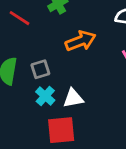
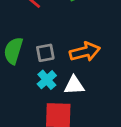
orange arrow: (81, 41) -> (85, 52), moved

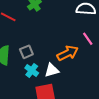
orange arrow: (85, 52) -> (68, 53), moved

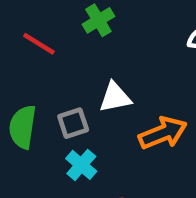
white triangle: (52, 70) -> (115, 97), moved

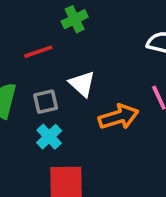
red line: (39, 44) -> (38, 52), moved, turned -56
white triangle: (115, 97) -> (82, 84), turned 48

